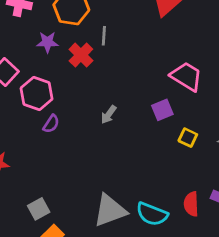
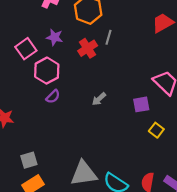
purple star: (47, 42) -> (55, 37), moved

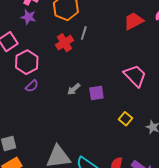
purple star: (55, 37) -> (28, 17), moved
purple square: (141, 104) -> (96, 93), moved

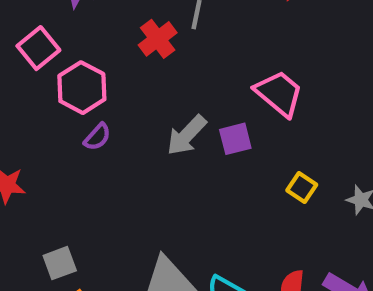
pink trapezoid: (135, 76) -> (279, 93), moved
gray arrow: (74, 89) -> (187, 135), size x1.5

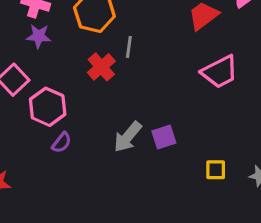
pink trapezoid: (279, 93) -> (220, 72), moved, turned 117
yellow square: (302, 187) -> (216, 170), turned -30

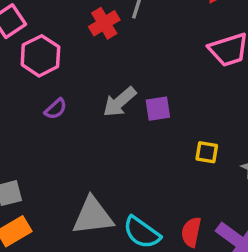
purple semicircle: (62, 143) -> (56, 109), moved

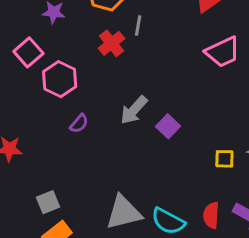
purple square: (158, 109) -> (168, 126), moved, turned -30
yellow square: (207, 152) -> (224, 159), moved

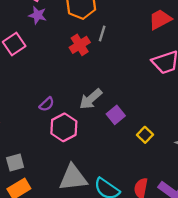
pink hexagon: (60, 79) -> (64, 127), moved
yellow square: (224, 159) -> (145, 135), moved, turned 35

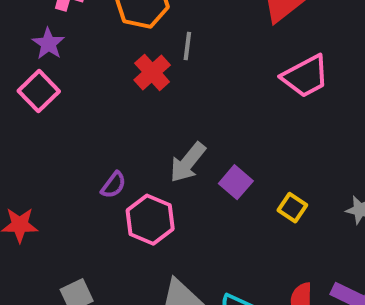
purple star: (38, 15) -> (48, 44), moved, turned 30

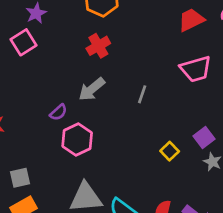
gray line: (187, 46) -> (142, 94), moved
gray arrow: (188, 162) -> (92, 89), moved
purple square: (236, 182) -> (204, 138), moved

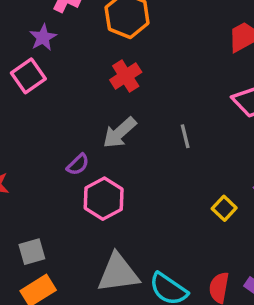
gray line: (142, 94) -> (185, 136), turned -30

